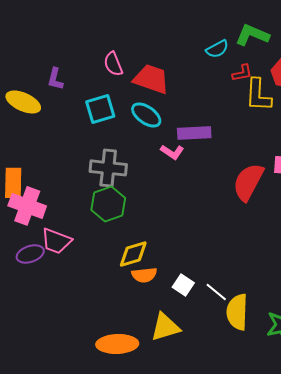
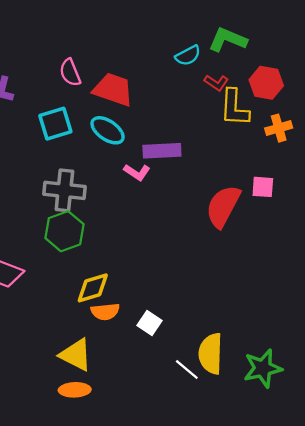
red L-shape: (242, 73) -> (216, 83), turned 45
white line: (216, 292) -> (187, 369), moved
yellow triangle: (165, 327) -> (76, 355), moved, turned 44
orange ellipse: (117, 344) -> (75, 390), size x0.7

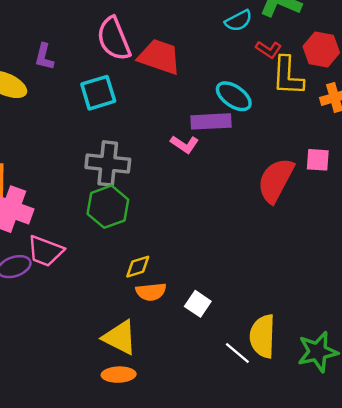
pink semicircle: (70, 73) -> (114, 39), size x1.5
cyan ellipse: (108, 130) -> (234, 96), moved
yellow diamond: (93, 288) -> (138, 267), size x0.7

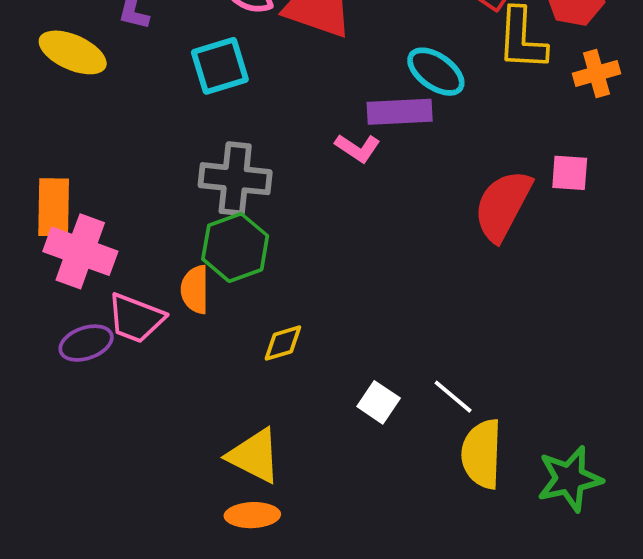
orange semicircle: (151, 292) -> (195, 290), moved, turned 96
white line: (237, 353) -> (453, 397), moved

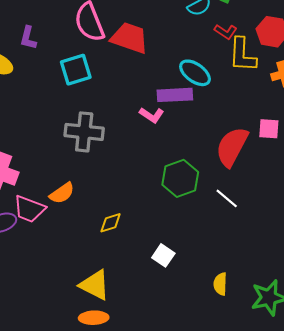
green hexagon: (235, 247) -> (180, 178), moved
orange semicircle: (195, 290) -> (62, 193), turned -125
white line: (453, 397) -> (227, 198), moved
yellow semicircle: (482, 454) -> (220, 284), size x0.6

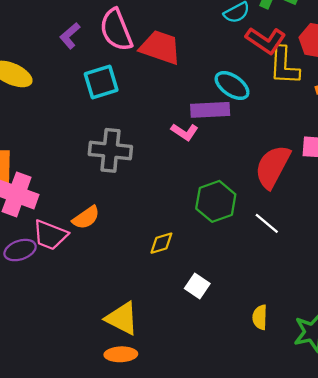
red L-shape: (226, 32) -> (266, 40), size x1.6
purple L-shape: (28, 38) -> (70, 36), moved, turned 35
yellow diamond: (111, 223) -> (161, 243), moved

